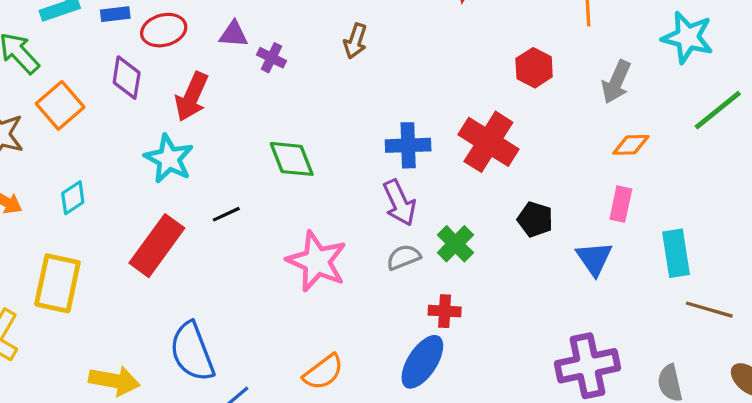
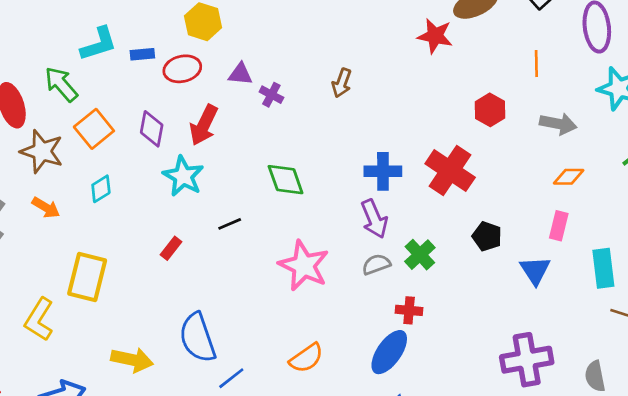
purple diamond: (127, 78) -> (152, 129), moved
gray arrow: (616, 82) -> (558, 124), turned -105
cyan diamond: (73, 198) -> (101, 189), moved
red rectangle: (157, 246) -> (171, 248), size x0.5

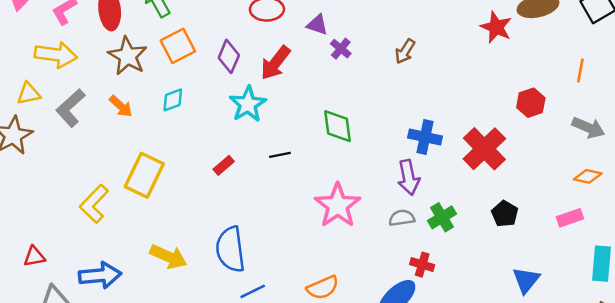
pink rectangle: (559, 226) -> (570, 218), turned 45
blue triangle: (535, 270) -> (526, 280), moved

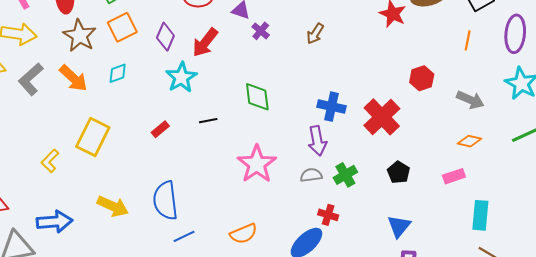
orange line: (580, 70) -> (468, 40), moved
orange arrow: (121, 106) -> (73, 78), size x1.4
yellow L-shape: (94, 204) -> (50, 161), size x0.7
blue triangle: (526, 280) -> (399, 226), moved

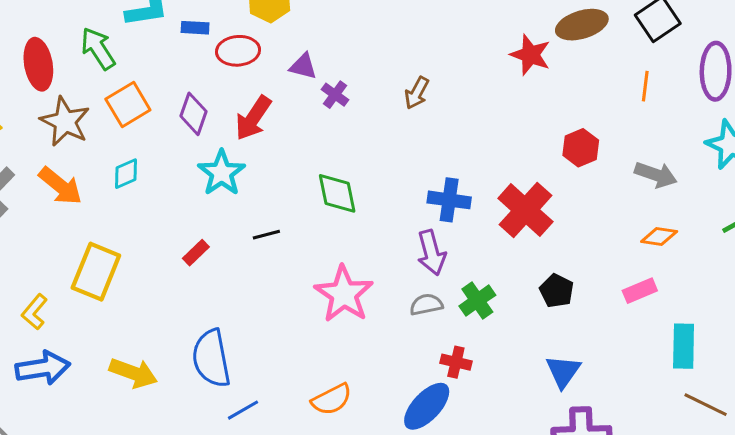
blue arrow: (55, 222) -> (43, 368), moved

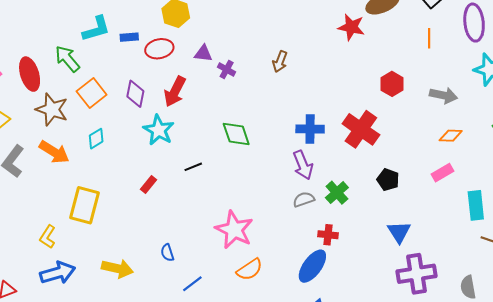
pink star: (344, 294) -> (234, 230), moved
blue semicircle: (211, 358) -> (167, 253), size x0.5

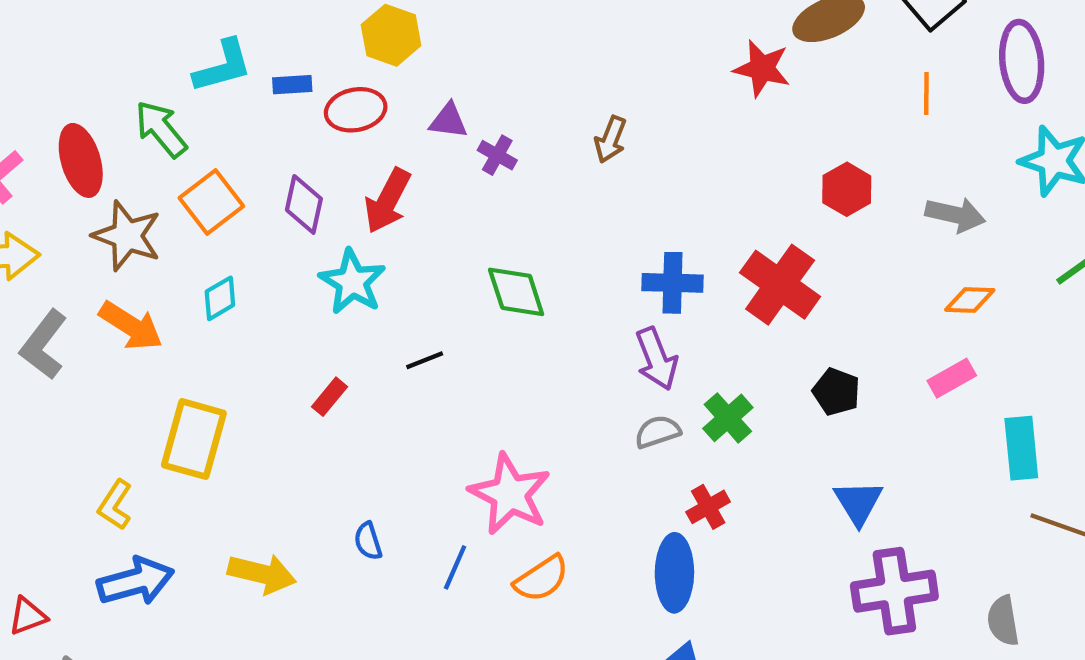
red cross: (328, 235) -> (708, 507), turned -36
blue ellipse: (312, 266) -> (674, 573), turned -36
blue line: (192, 284) -> (455, 567), moved, turned -30

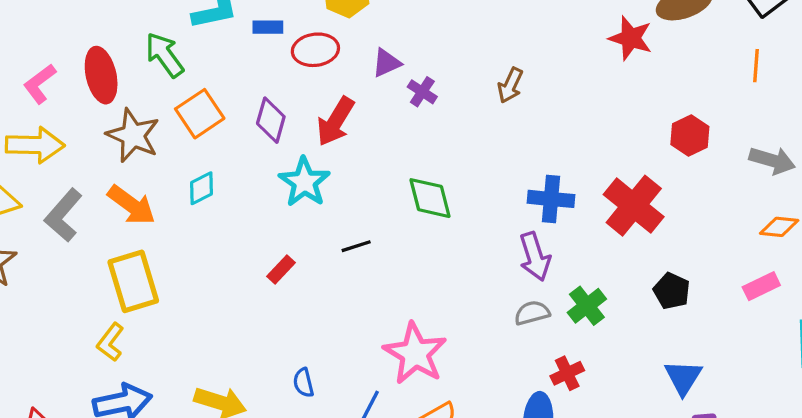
purple triangle: (448, 121) -> (386, 63), turned -36
yellow rectangle: (194, 439) -> (133, 281), moved, turned -36

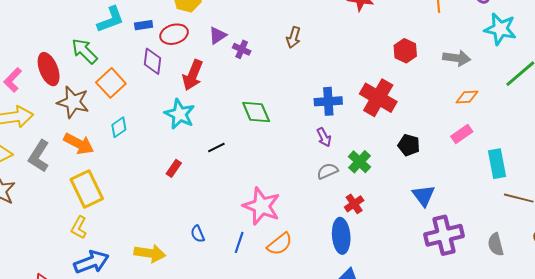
purple diamond: (271, 120) -> (152, 61), moved
purple arrow: (535, 257) -> (324, 137), size x0.7

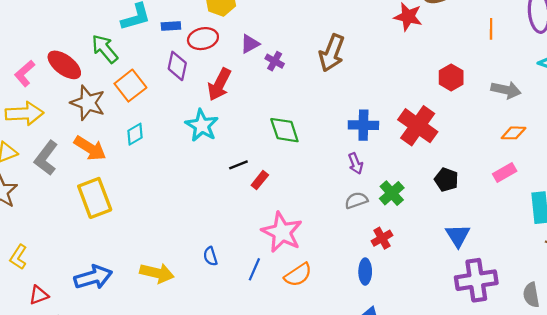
brown arrow: (294, 37) -> (332, 53), size x1.6
red ellipse: (49, 69) -> (64, 65), turned -36
red rectangle: (174, 168) -> (260, 180), moved
yellow L-shape: (79, 227) -> (18, 257), moved
blue ellipse: (341, 236) -> (365, 272), size x0.7

